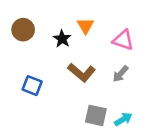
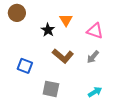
brown circle: (23, 30) -> (17, 13), moved
gray square: (96, 115) -> (51, 89), moved

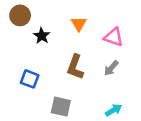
black star: (48, 30) -> (42, 36), moved
brown L-shape: (63, 56) -> (75, 67), turned 70

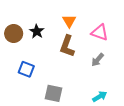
brown circle: (20, 15) -> (14, 33), moved
brown L-shape: (75, 67) -> (67, 46), moved

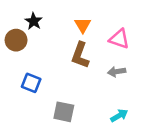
black star: (37, 31) -> (34, 21), moved
gray arrow: (98, 60) -> (117, 72), turned 40

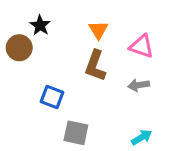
blue square: (31, 83) -> (52, 97), moved

